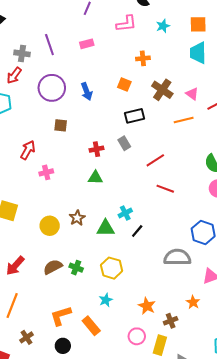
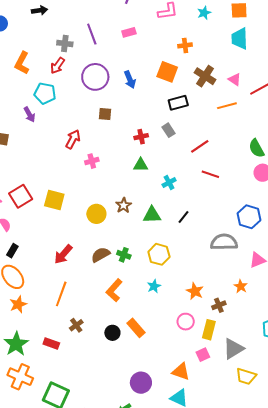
orange square: (124, 85) -> (167, 72), size x1.5
cyan cross: (125, 213) -> (169, 183), moved
orange L-shape: (61, 316) -> (114, 290), moved, turned -30
orange rectangle: (91, 326) -> (136, 328), moved

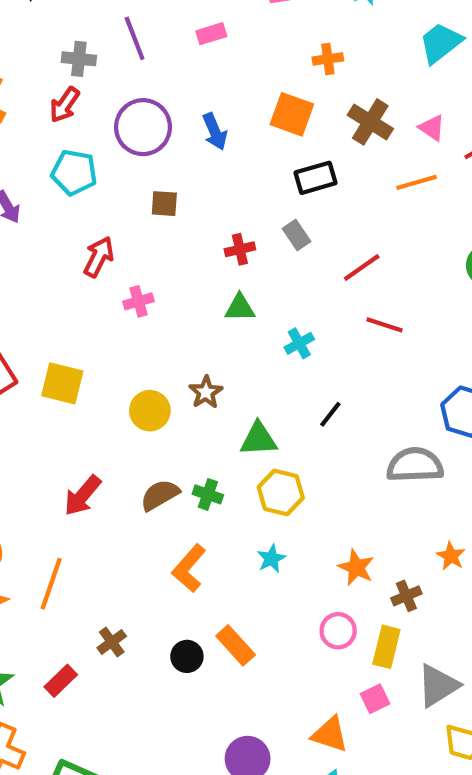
cyan trapezoid: (240, 39) -> (441, 43), turned 55
cyan pentagon: (45, 93) -> (74, 172), moved
green triangle: (152, 215) -> (259, 439), moved
orange line: (61, 294) -> (51, 584), moved
red rectangle: (51, 344) -> (61, 681), turned -63

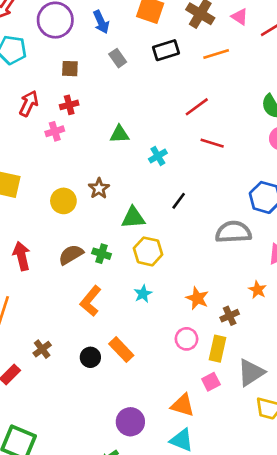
orange line: (417, 182) -> (216, 54), moved
gray rectangle: (296, 235) -> (118, 58), moved
red cross: (240, 249) -> (69, 105), moved
red arrow: (82, 496) -> (22, 256), turned 128

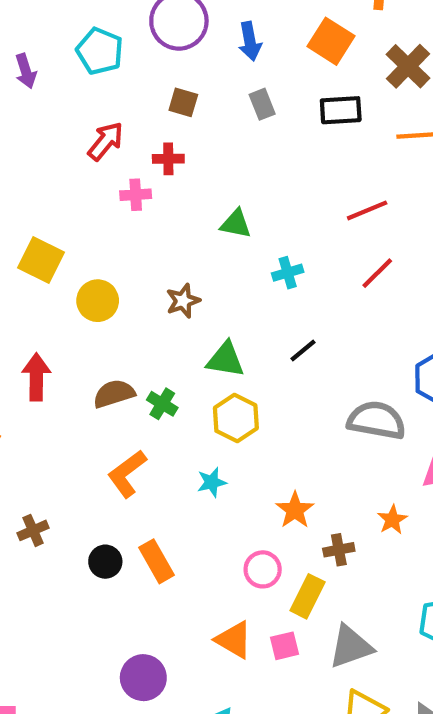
red line: (212, 143) -> (377, 273), turned -75
yellow circle: (63, 201) -> (98, 301), moved
orange triangle: (183, 405) -> (234, 640), moved

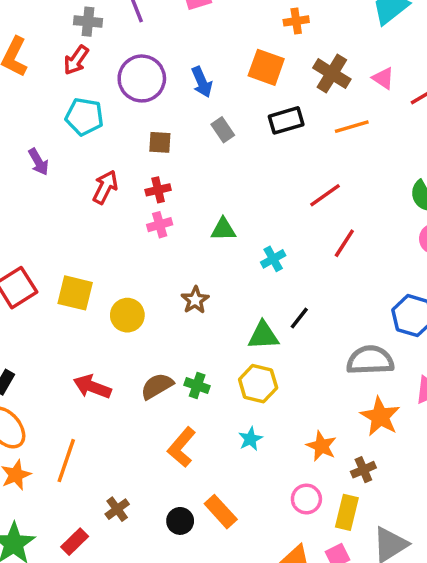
purple arrow: (26, 71) -> (38, 162), moved
pink cross: (136, 195) -> (160, 225), moved
green triangle: (225, 360) -> (263, 336), moved
red arrow: (36, 377) -> (92, 387), turned -57
orange star: (392, 520) -> (380, 417), moved, size x1.6

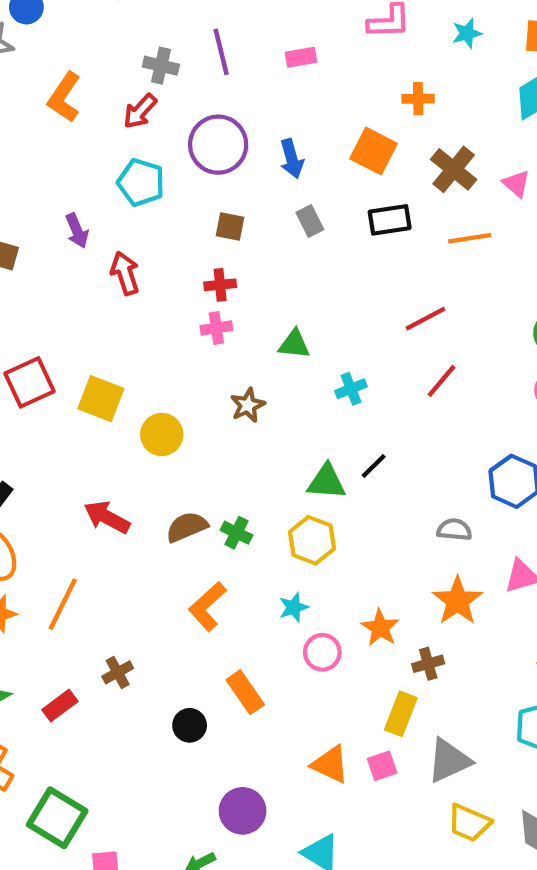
red arrow: (105, 187) -> (125, 273), moved, turned -52
brown star: (195, 300) -> (248, 405), moved
gray semicircle: (370, 360) -> (454, 530), size x0.6
pink circle: (306, 499) -> (322, 652), moved
black circle: (180, 521) -> (190, 725), moved

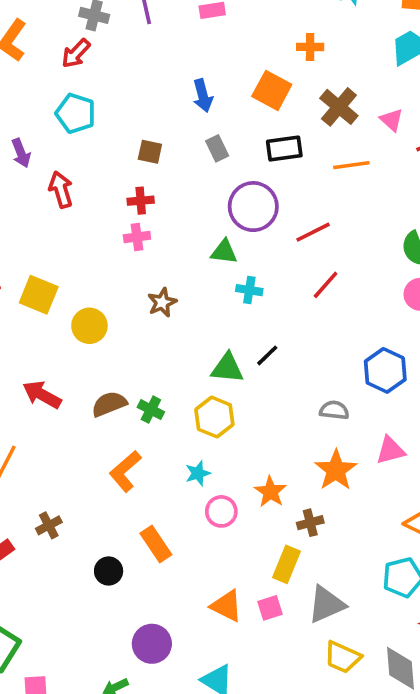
purple circle: (218, 145) -> (253, 207), moved
green triangle: (294, 344) -> (224, 252), moved
cyan cross: (351, 389) -> (249, 290), turned 30

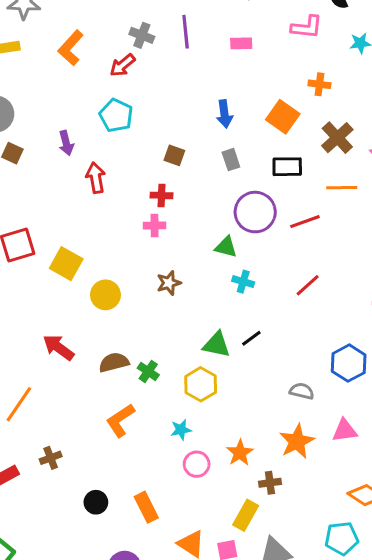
red line: (313, 232) -> (305, 222), moved
orange rectangle: (156, 544) -> (146, 507), moved

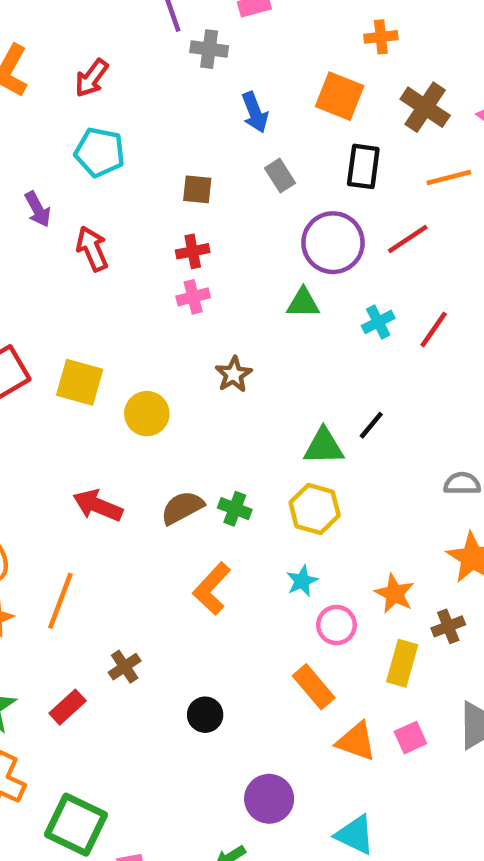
gray cross: (142, 35) -> (209, 49), moved
black rectangle: (287, 167) -> (363, 166), turned -68
cyan cross: (243, 282) -> (378, 322), moved, turned -30
orange rectangle: (146, 507) -> (314, 687), moved
yellow rectangle: (246, 515) -> (402, 663), moved

